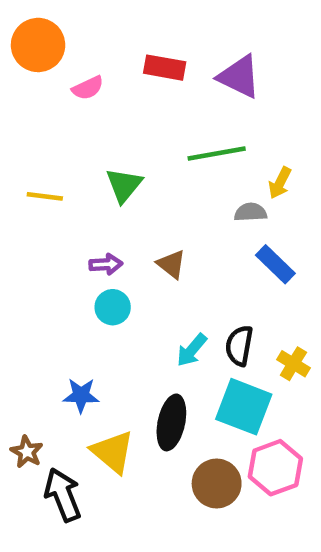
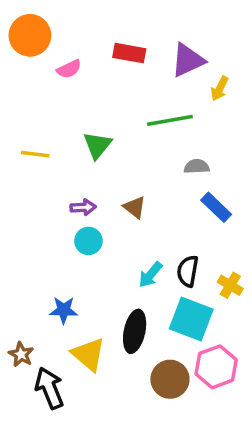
purple triangle: (239, 77) -> (188, 60), turned -51
yellow arrow: (280, 183) -> (220, 89), moved

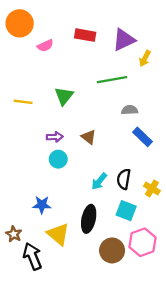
cyan square: (191, 319) -> (126, 211), size x0.7

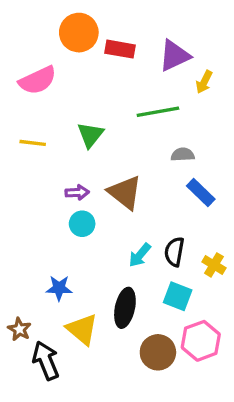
orange circle: (20, 23) -> (79, 33), moved
pink semicircle: (45, 46) -> (38, 80), moved, size x1.6
brown triangle: (89, 137) -> (125, 192), size x1.6

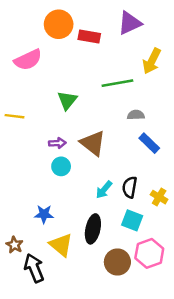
purple triangle: (174, 56) -> (130, 23), moved
yellow arrow: (204, 82) -> (152, 61), size x1.5
yellow line: (33, 143) -> (14, 116), moved

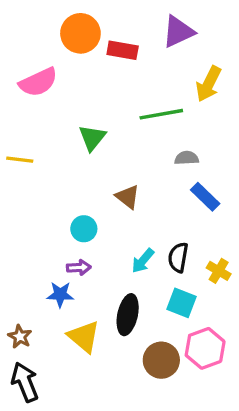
purple arrow: (57, 143) -> (79, 267), moved
brown triangle: (93, 143) -> (128, 197), size x0.7
black arrow: (34, 268) -> (25, 382), moved

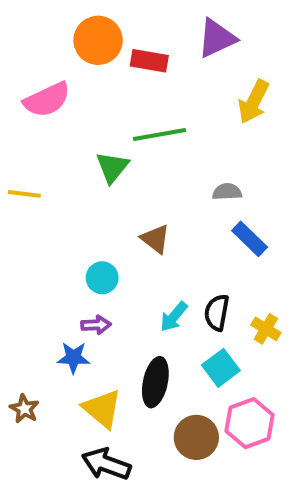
green line: (161, 114) -> (159, 134), moved
cyan square: (182, 303) -> (221, 368), turned 32
black arrow: (25, 382) -> (106, 464), moved, turned -48

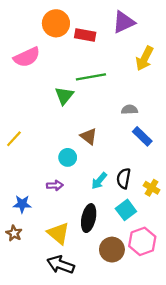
yellow line: (24, 194) -> (14, 139), moved, turned -54
cyan circle: (102, 278) -> (68, 157), moved
blue star: (73, 358) -> (22, 204), moved

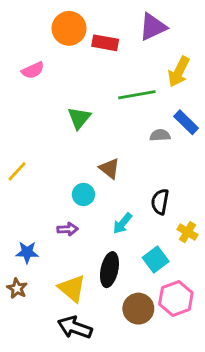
pink semicircle: (27, 57) -> (33, 70), size x0.7
green line: (91, 77) -> (137, 95), moved
blue rectangle: (142, 136) -> (186, 122), moved
black semicircle: (124, 178) -> (160, 202), moved

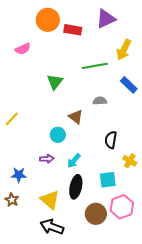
gray semicircle: (160, 135) -> (100, 101), moved
cyan arrow: (122, 223) -> (74, 161), moved
cyan square: (156, 259) -> (108, 180), turned 30

